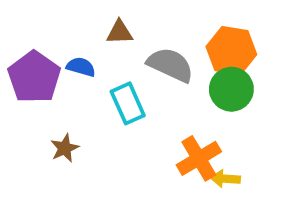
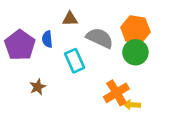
blue semicircle: (81, 67) -> (47, 39), turned -112

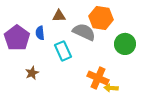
orange hexagon: (135, 30) -> (101, 18), moved
green circle: (135, 52) -> (125, 44), moved
orange cross: (116, 93) -> (98, 78), turned -35

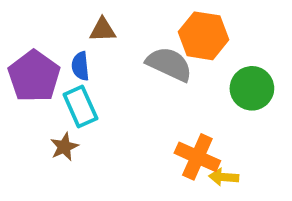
brown triangle: (59, 16) -> (103, 30), moved
cyan rectangle: (63, 51) -> (80, 106), moved

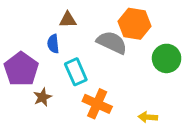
purple pentagon: (34, 76) -> (21, 69), moved
cyan rectangle: (80, 106) -> (76, 72), moved
orange cross: (197, 157) -> (97, 104), moved

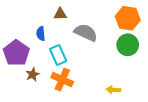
brown triangle: (68, 20) -> (60, 14), moved
orange hexagon: (135, 24) -> (128, 18), moved
orange cross: (97, 104) -> (62, 80), moved

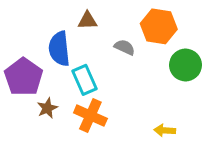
orange hexagon: (128, 18) -> (159, 26), moved
gray semicircle: (86, 33) -> (125, 47), size x0.6
blue semicircle: (41, 34) -> (59, 49), size x1.6

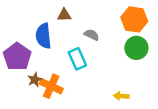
orange hexagon: (159, 26) -> (134, 19), moved
cyan rectangle: (84, 80) -> (77, 59), moved
orange cross: (90, 116) -> (51, 86), moved

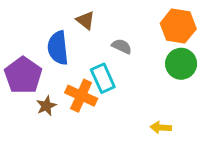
brown triangle: (64, 15) -> (85, 20), turned 40
orange cross: (51, 86) -> (81, 96), moved

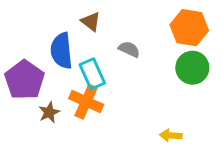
cyan rectangle: (103, 78) -> (92, 74), moved

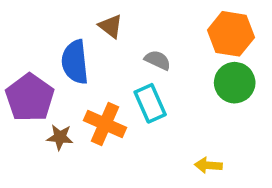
cyan rectangle: (92, 74) -> (150, 103), moved
brown star: (49, 112) -> (60, 137), turned 30

